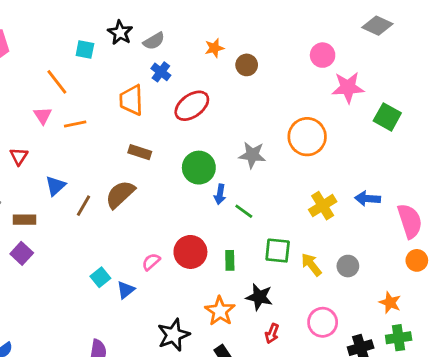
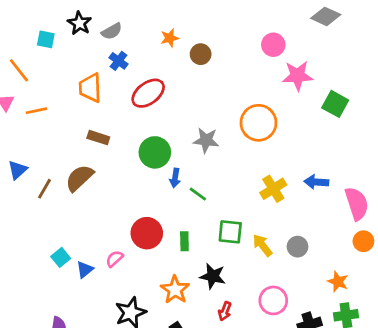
pink semicircle: (151, 262) -> (114, 259), moved

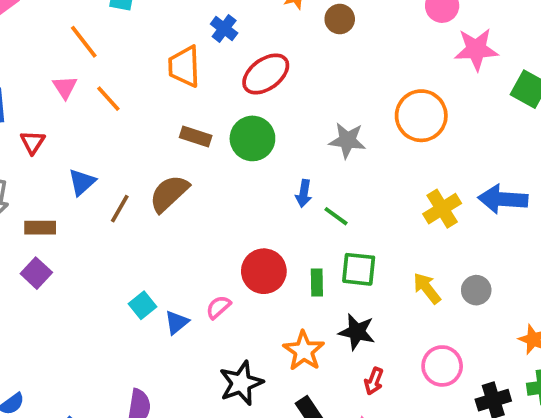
orange line: (36, 111) -> (108, 99), turned 60
green circle: (155, 152) -> (252, 138), moved
blue arrow: (316, 182) -> (503, 199), size x1.4
green square: (230, 232) -> (359, 269), moved

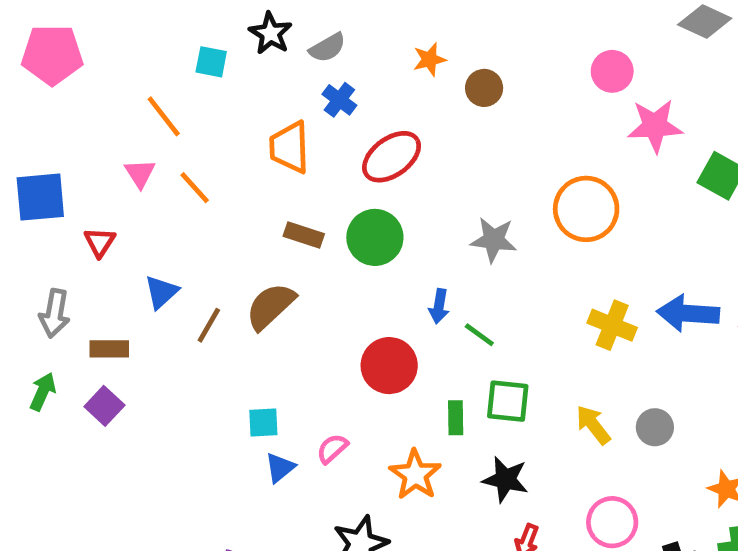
yellow cross: (442, 209) -> (612, 325), turned -36
red circle: (264, 271) -> (389, 366), moved
cyan square: (143, 305) -> (263, 422), moved, turned 36
orange star: (304, 351) -> (415, 475), moved

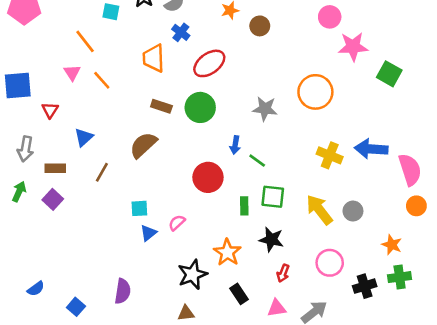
brown line: (209, 325) -> (102, 172), moved
yellow arrow: (593, 425) -> (319, 210), size x1.4
orange star: (415, 475) -> (227, 252), moved

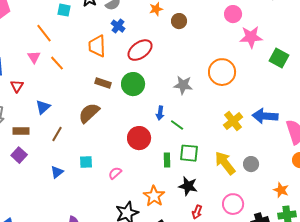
yellow cross: (330, 155) -> (233, 121), turned 30
blue triangle: (148, 233) -> (57, 172), moved

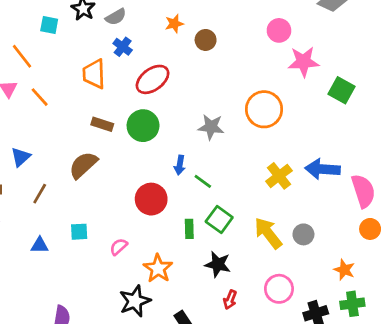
green square: (189, 153) -> (219, 219), turned 30
blue triangle: (57, 172) -> (40, 245), turned 40
orange star: (154, 196) -> (158, 268), moved

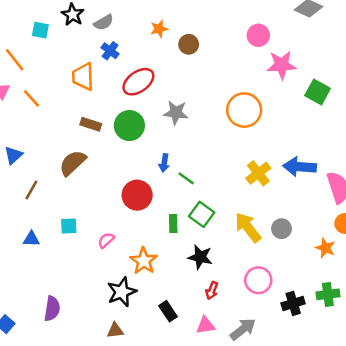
gray star: (211, 127) -> (176, 113), moved
orange star: (344, 270) -> (325, 248), moved

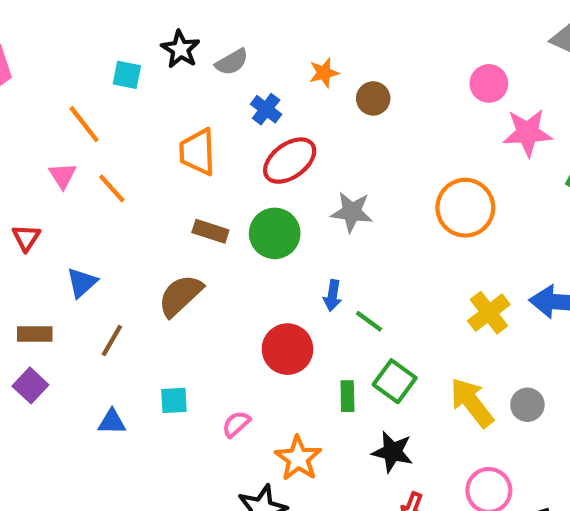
blue cross: (110, 51) -> (266, 109), moved

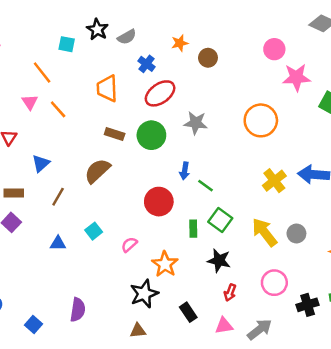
cyan square: (174, 400) -> (94, 231), turned -35

